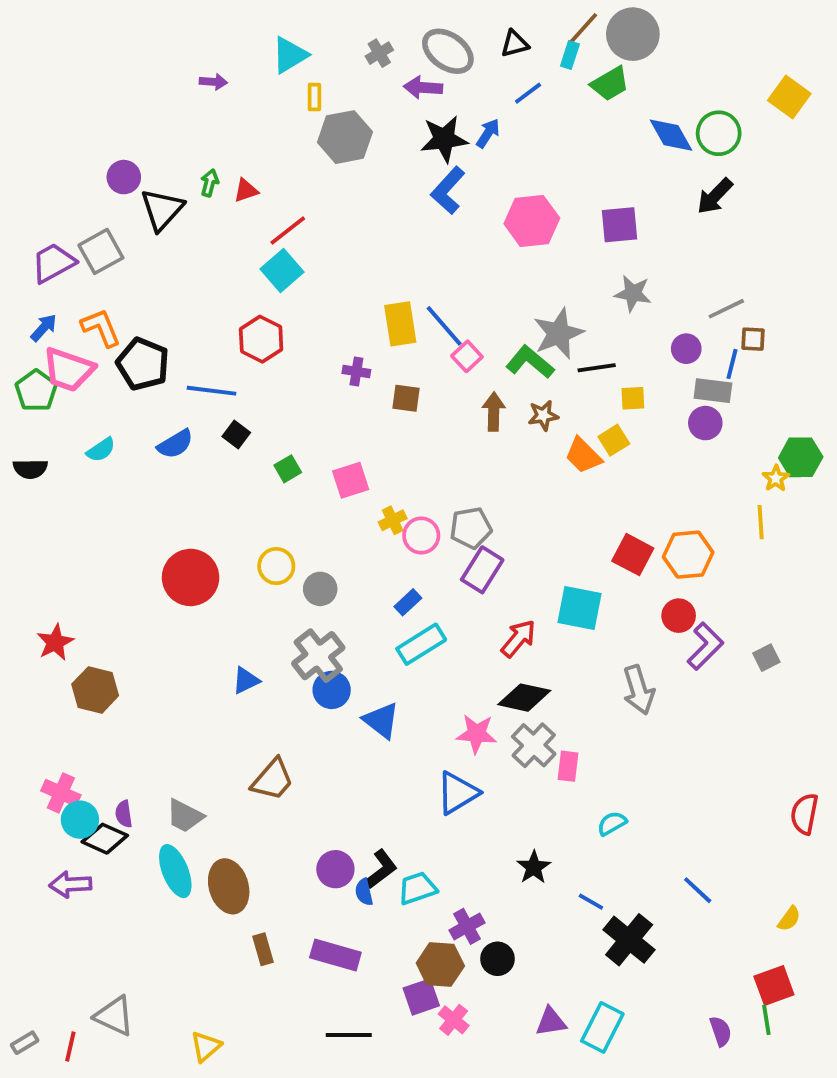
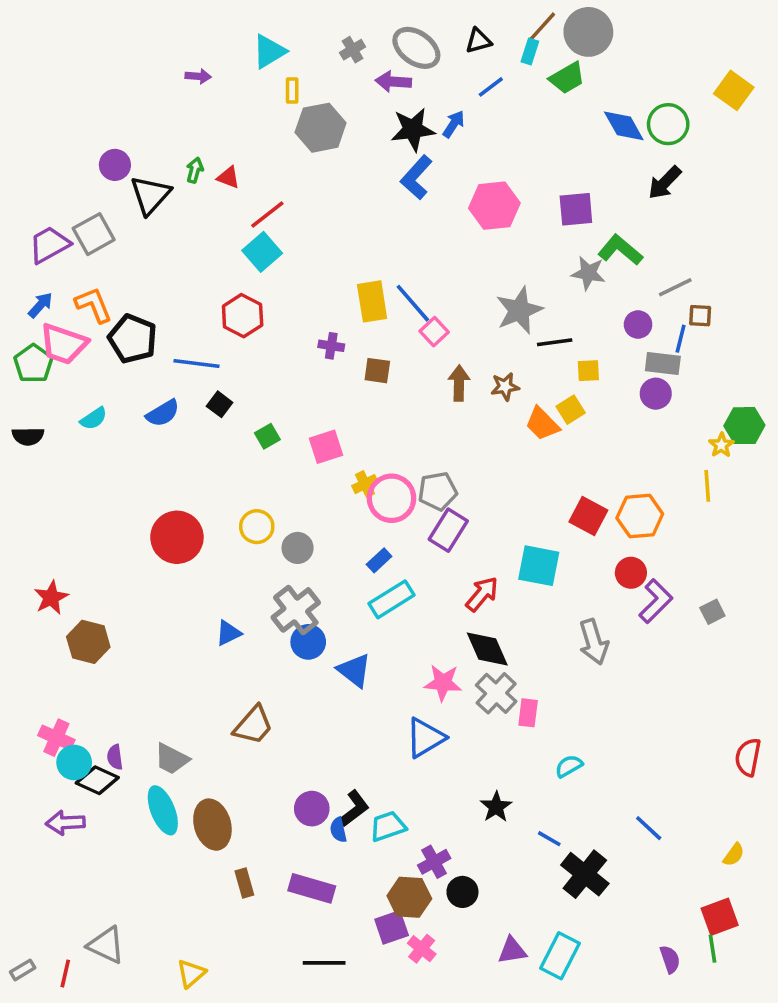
red triangle: (246, 190) -> (228, 177), turned 40
green L-shape: (530, 362) -> (620, 250), moved
pink circle: (421, 536) -> (392, 498), size x1.4
black diamond: (524, 698) -> (487, 649), turned 54

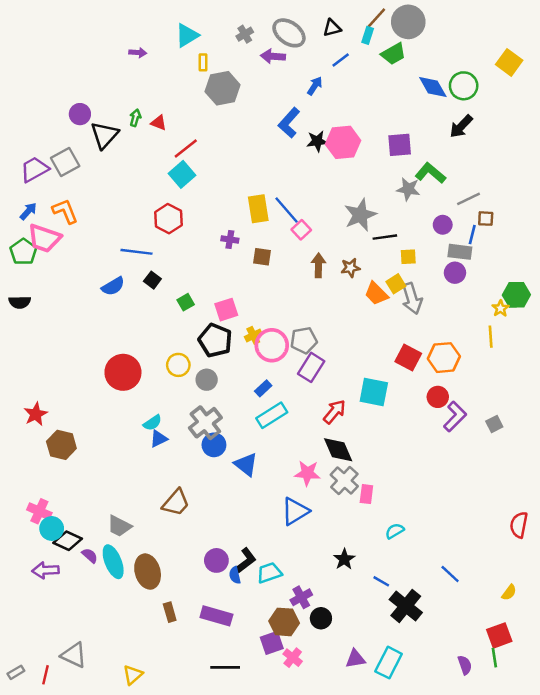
black star: (413, 129) -> (317, 141), moved, size x0.7
black pentagon: (133, 339) -> (215, 340), moved
cyan semicircle: (94, 418) -> (152, 423), moved
gray arrow: (594, 642) -> (412, 299), moved
purple semicircle: (115, 757) -> (90, 556), moved, turned 140

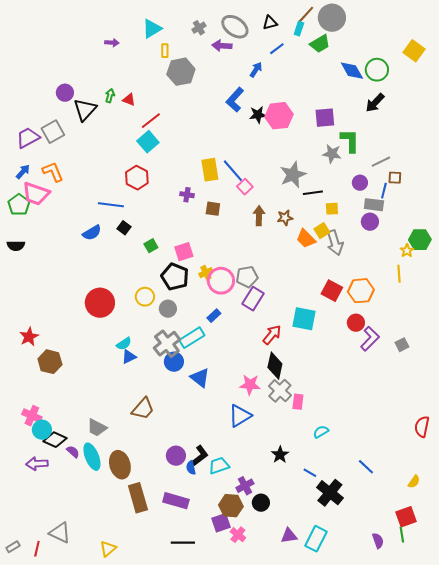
green L-shape: (430, 173) -> (350, 141), turned 50
cyan rectangle: (272, 415) -> (192, 338), moved
black diamond: (338, 450) -> (275, 366), turned 36
brown rectangle: (170, 612) -> (138, 498), size x1.8

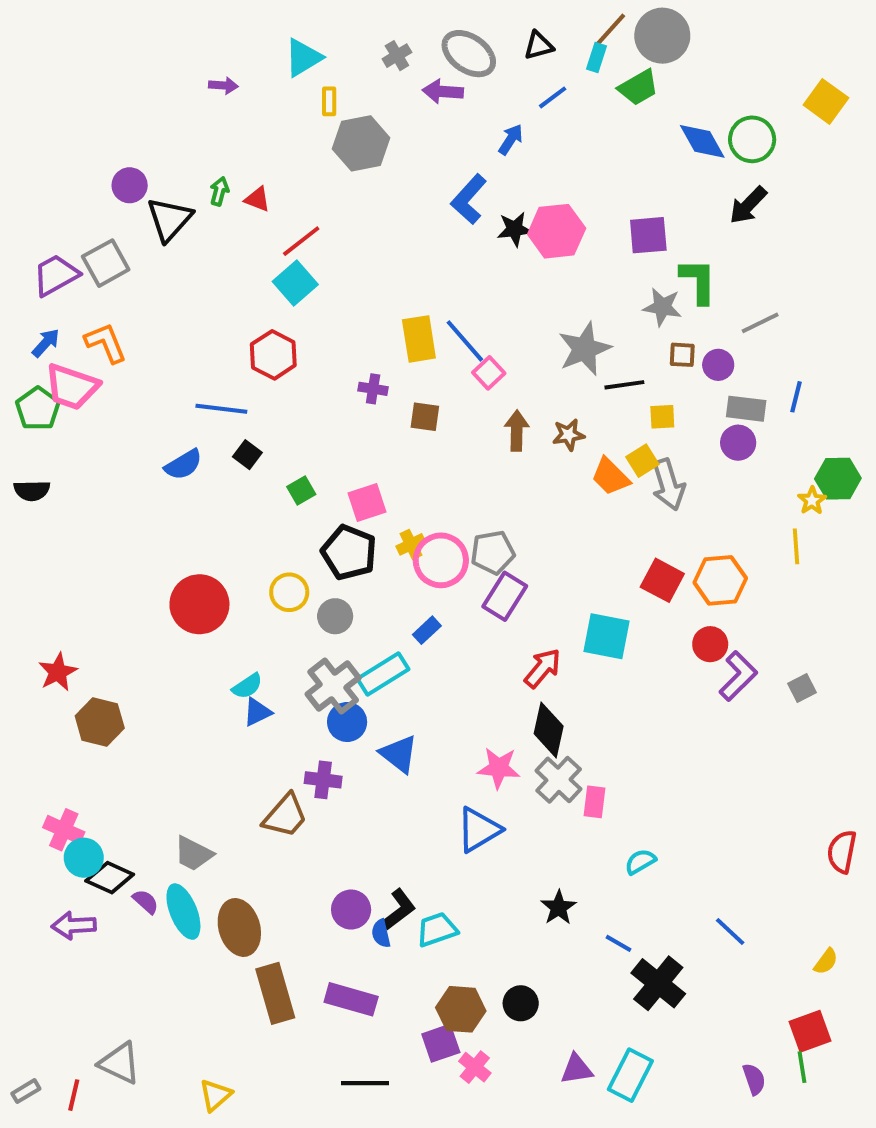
brown square: (395, 178) -> (682, 355), moved
blue line: (384, 191) -> (796, 397), moved
purple cross: (245, 486) -> (323, 780), moved, turned 36

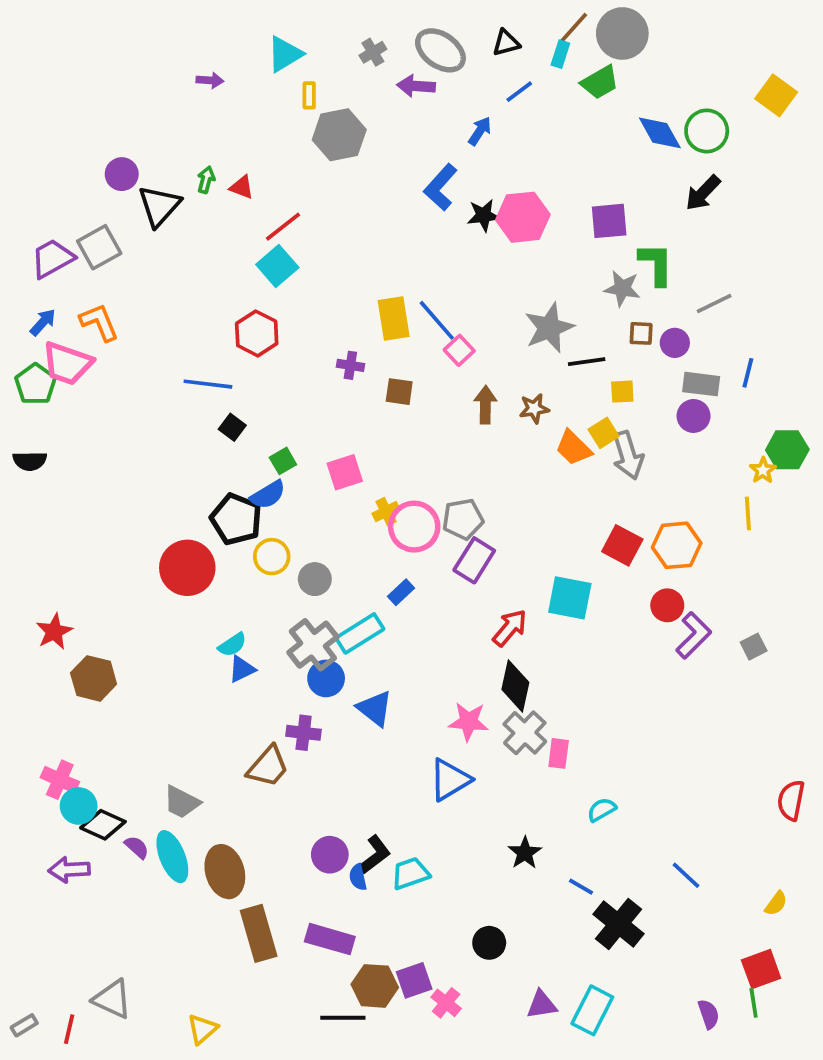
blue semicircle: (183, 465) -> (268, 495), moved
black pentagon: (349, 552) -> (236, 519), moved
brown hexagon: (461, 1009) -> (375, 986), moved

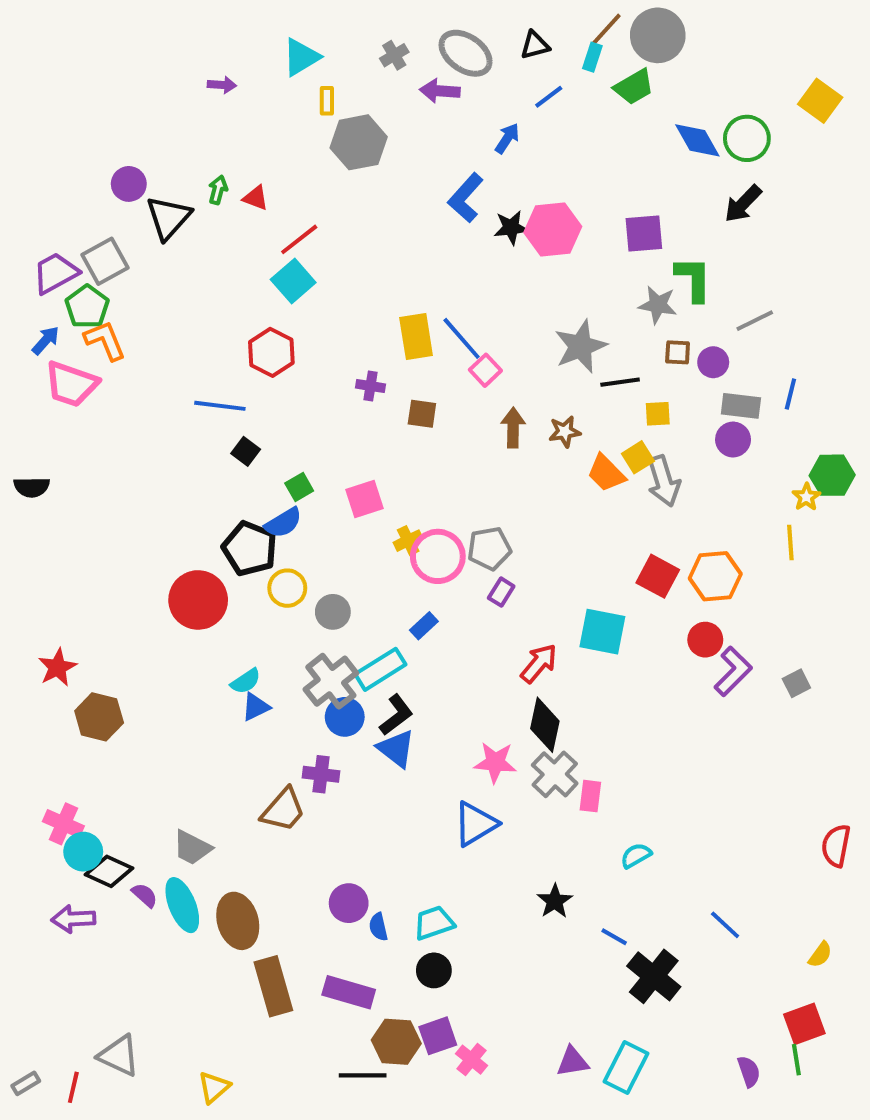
green pentagon: (35, 384) -> (87, 307), moved
purple rectangle: (474, 560) -> (501, 592), size x0.6
black L-shape: (375, 855) -> (396, 715), moved
black circle: (489, 943) -> (434, 970), moved

